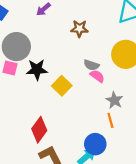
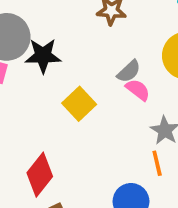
gray semicircle: (91, 65) -> (129, 71), turned -64
black star: (37, 70) -> (43, 56), moved

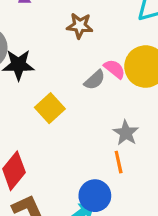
pink semicircle: (138, 90) -> (114, 69), moved

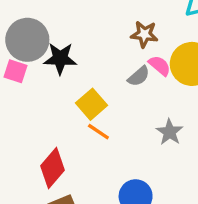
brown star: (80, 26) -> (144, 34), moved
orange line: (119, 162) -> (98, 132), moved, turned -45

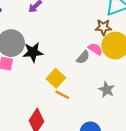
brown star: (144, 34) -> (103, 27), moved

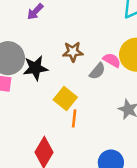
brown star: (103, 27) -> (73, 52), moved
orange line: (62, 95) -> (74, 118), turned 72

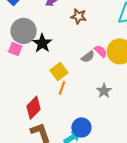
brown star: (73, 52) -> (79, 16), moved
black star: (35, 68) -> (42, 43), turned 30

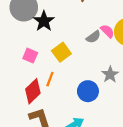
pink square: (15, 49) -> (30, 56), moved
orange line: (62, 88) -> (50, 79), moved
blue circle: (81, 127) -> (88, 91), moved

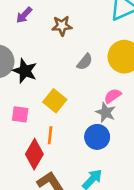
pink semicircle: (107, 31) -> (113, 96), moved, turned -64
gray semicircle: (93, 37) -> (85, 62), moved
gray star: (110, 74) -> (106, 112), moved

